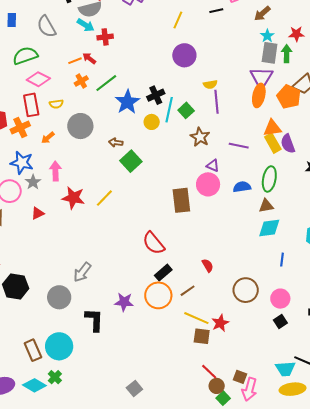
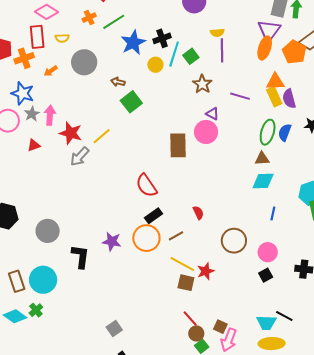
pink arrow: (55, 171) -> (50, 115), moved
blue semicircle: (242, 187) -> (285, 132), moved, turned -66
gray arrow: (82, 272) -> (80, 156), moved

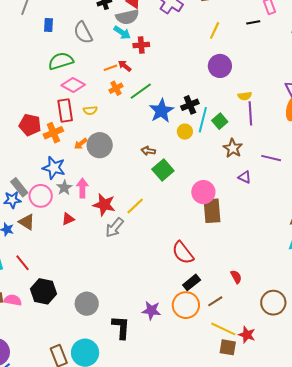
gray circle: (84, 62) -> (100, 145), moved
pink circle: (206, 132) -> (203, 192), moved
red star: (206, 271) -> (247, 335), turned -30

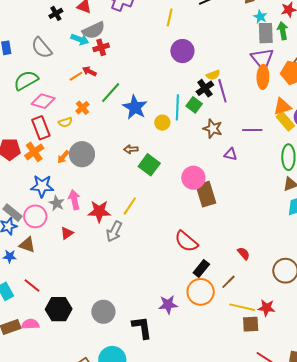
gray semicircle: (127, 17) -> (94, 30), moved
orange cross: (116, 88) -> (82, 108), moved
black cross: (190, 105) -> (205, 88), moved

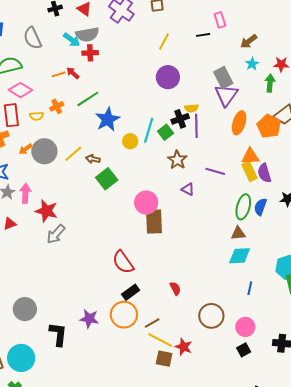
gray rectangle: (266, 33) -> (223, 78), moved, turned -40
purple triangle: (262, 59) -> (226, 95), moved
yellow line: (130, 206) -> (73, 154), moved
brown line: (228, 282) -> (152, 323), moved

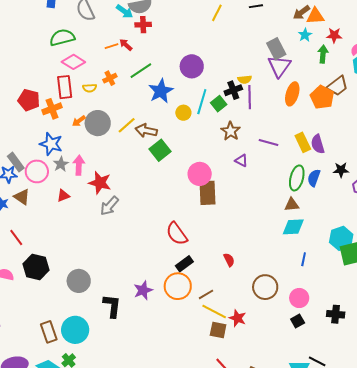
purple circle: (168, 77) -> (192, 66), moved
orange triangle: (250, 156) -> (315, 16), moved
brown arrow: (93, 159) -> (146, 131), size x1.5
purple star: (89, 319) -> (143, 290), turned -30

